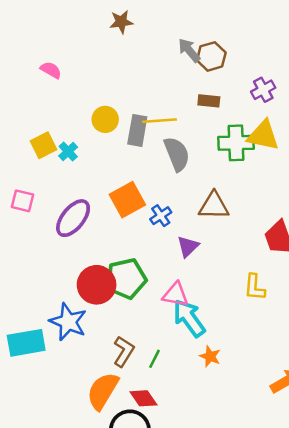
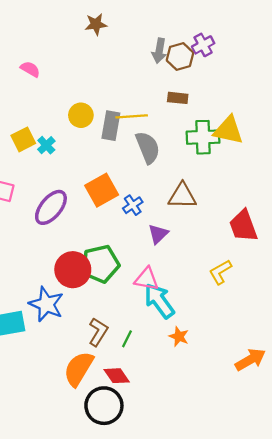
gray arrow: (189, 50) -> (159, 51), turned -130
purple cross: (263, 90) -> (203, 45), moved
yellow L-shape: (255, 287) -> (220, 272), turned 55

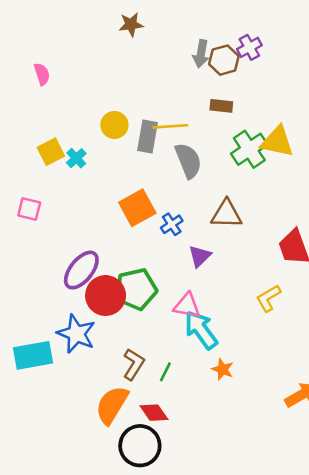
pink semicircle: (30, 69) -> (42, 74), moved, turned 42
green cross: (203, 137) -> (249, 149), turned -32
purple ellipse: (51, 207) -> (81, 270), moved

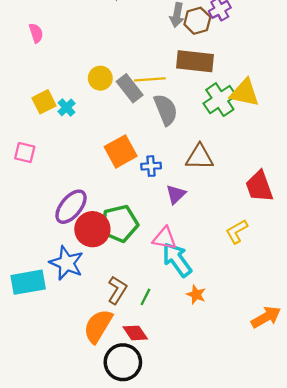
brown rectangle: (221, 106) -> (195, 61), size x1.8
gray rectangle: (148, 136) -> (130, 88), turned -48
blue cross: (172, 224) -> (151, 166), turned 30

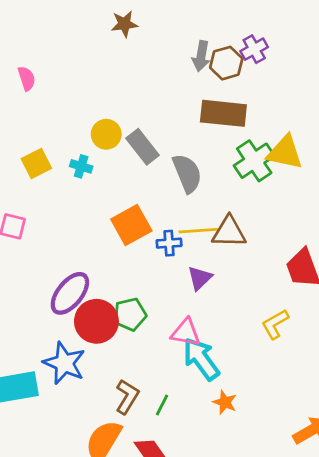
yellow line: (150, 79) -> (198, 231), moved
cyan cross: (66, 107) -> (81, 166), moved, turned -30
green pentagon: (119, 224) -> (130, 314), size x0.7

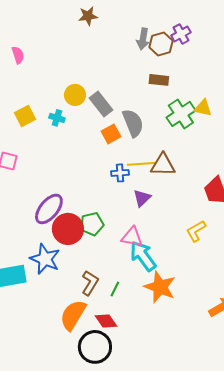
brown rectangle: (223, 113) -> (159, 80), size x0.6
yellow triangle: (285, 152) -> (203, 108), size x0.7
orange square: (131, 225) -> (111, 134), moved, size x0.7
orange star: (225, 402) -> (160, 287), size x1.8

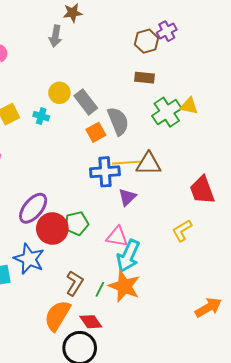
gray arrow: (143, 39) -> (55, 36), moved
blue cross: (120, 173) -> (105, 172), size x1.6
cyan arrow: (143, 256) -> (128, 256), turned -120
orange star: (160, 287) -> (124, 286), moved

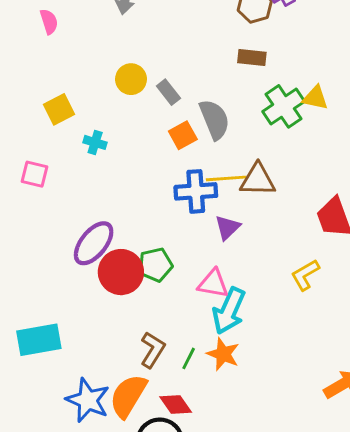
gray rectangle: (86, 102) -> (168, 92), size x0.7
cyan cross: (41, 116) -> (95, 142), moved
blue star: (29, 259) -> (88, 400), moved
orange star: (124, 286) -> (223, 354), size x0.7

